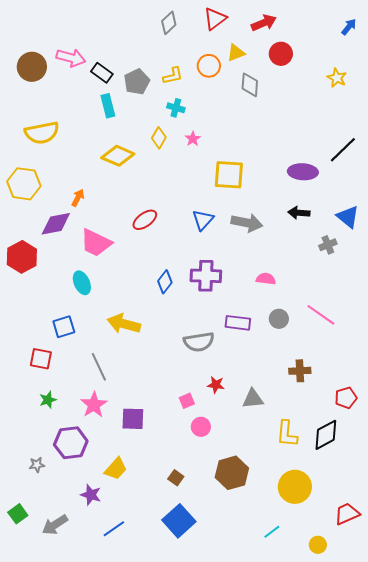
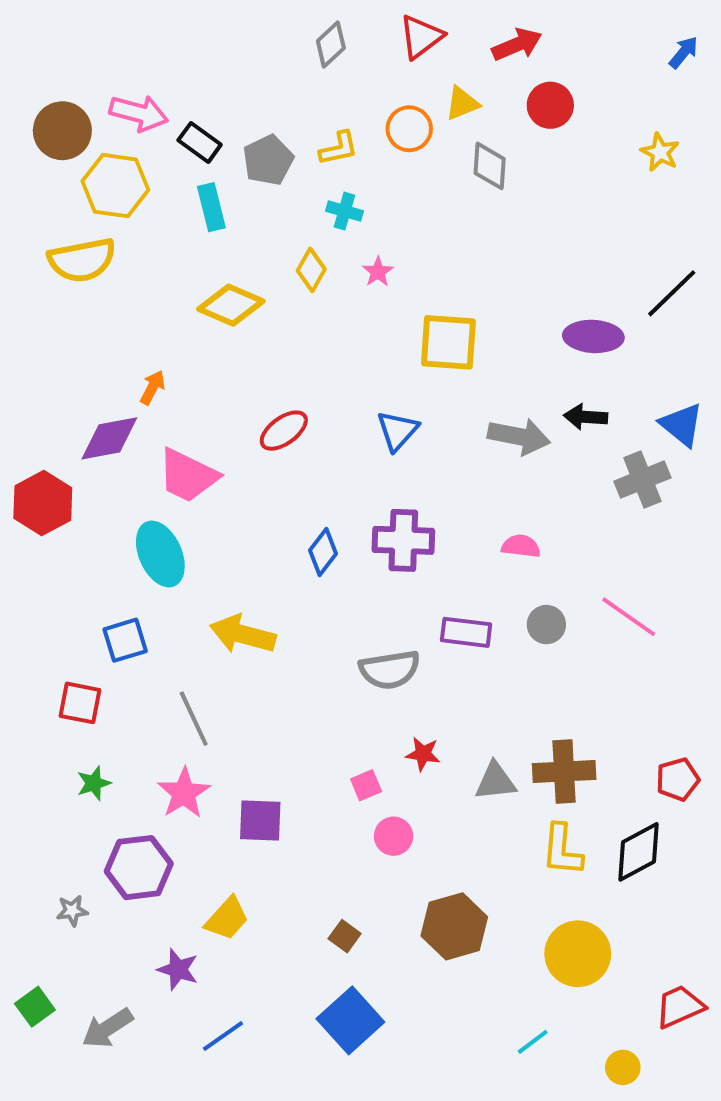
yellow hexagon: (24, 184) -> (115, 186), moved
gray arrow: (247, 223) -> (519, 436), moved
gray cross: (328, 245) -> (642, 480), size x1.5
cyan ellipse: (82, 283) -> (160, 554), size x1.4
brown cross: (300, 371) -> (564, 772), moved, size x1.4

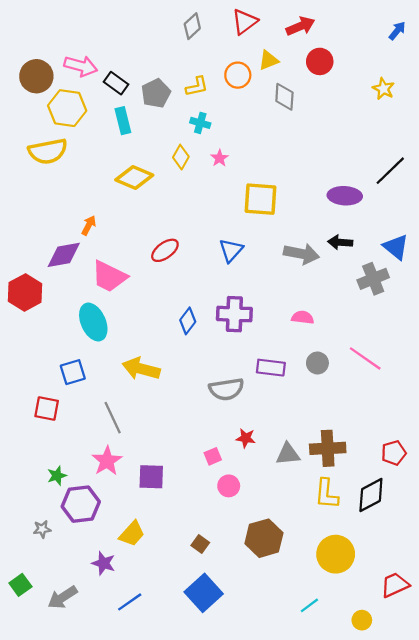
green star: (94, 783) -> (57, 476), moved

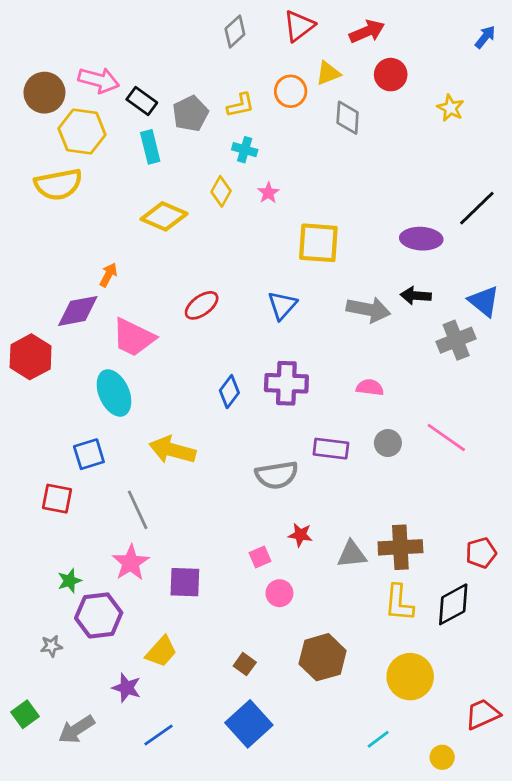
yellow star: (383, 89) -> (450, 108), moved

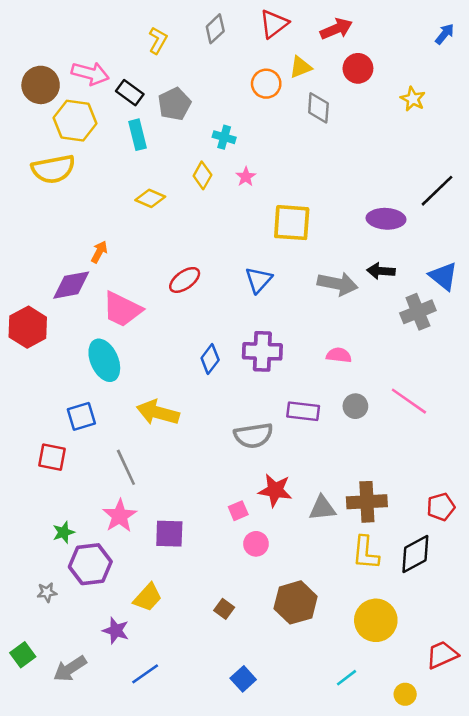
yellow L-shape: (241, 105) -> (158, 40), moved, turned -48
yellow diamond: (164, 216) -> (150, 198), size x0.7
red star: (300, 535) -> (275, 490), size x1.5
blue square: (249, 724) -> (243, 679), moved, size x0.6

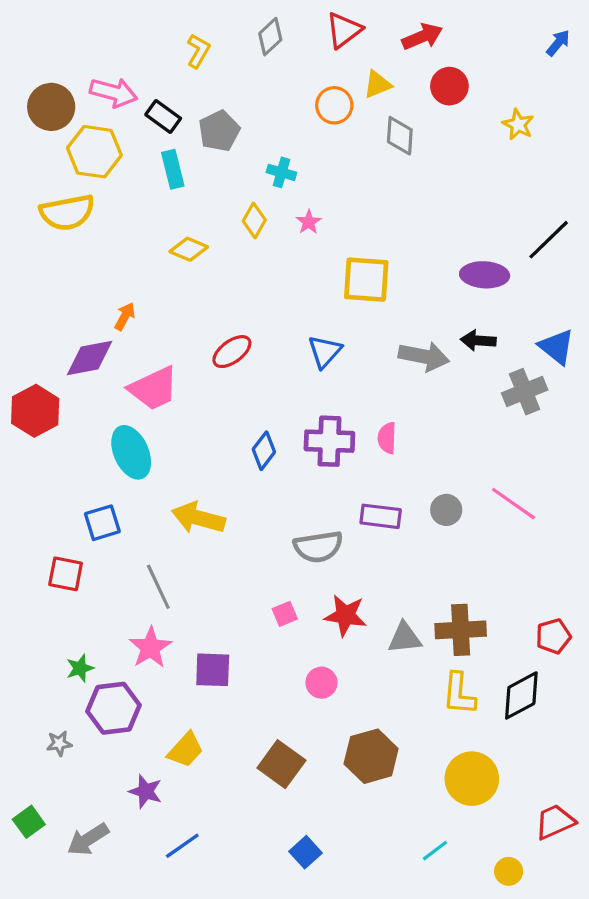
pink trapezoid: (122, 309) -> (154, 388), turned -51
pink semicircle: (339, 355) -> (387, 438), moved, turned -95
pink square: (238, 511) -> (285, 614), moved
brown square: (224, 609) -> (281, 764), size x1.8

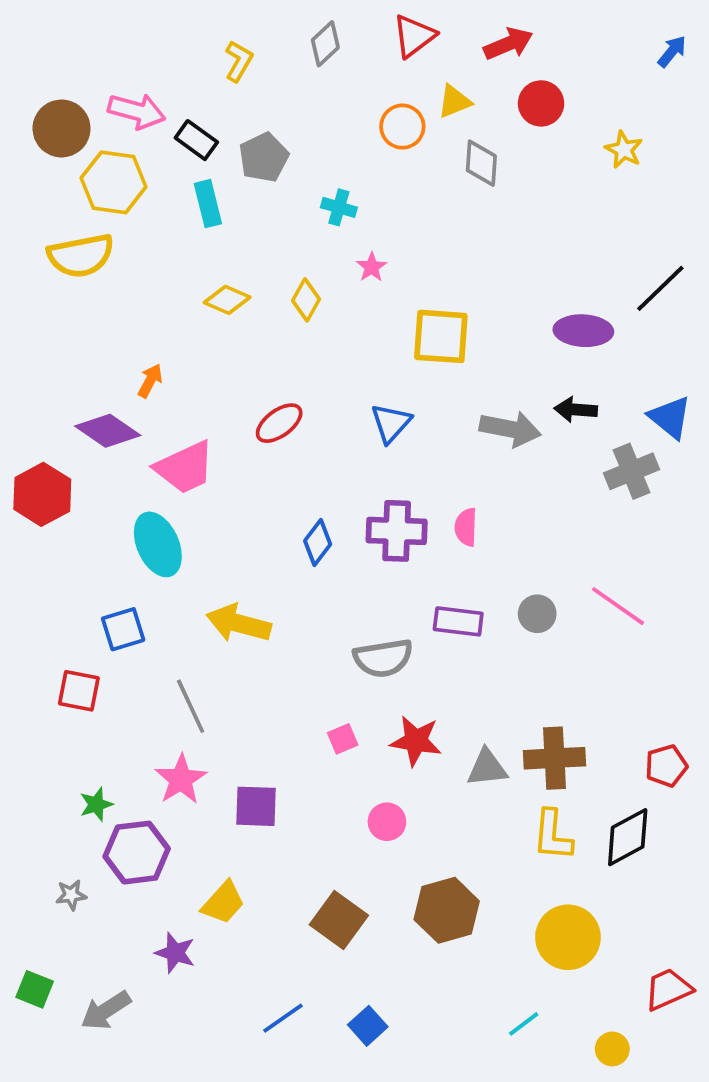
yellow diamond: (254, 220) -> (306, 300), moved
purple diamond: (90, 358) -> (108, 431), turned 45
green square: (29, 822) -> (35, 989), turned -32
blue line: (182, 846) -> (283, 1018), moved

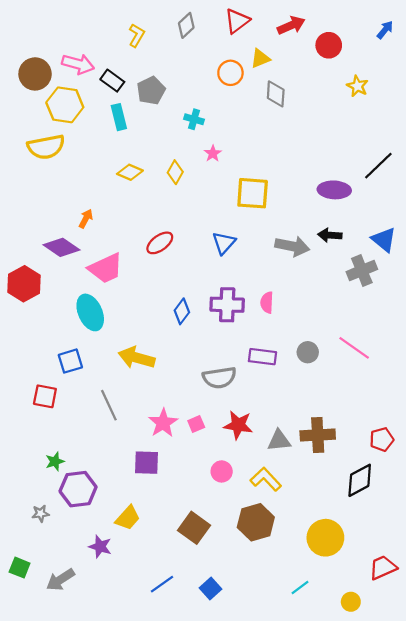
red circle: (541, 103) -> (329, 45), moved
pink star: (181, 779) -> (163, 423), moved
yellow L-shape: (553, 835) -> (266, 479), moved, turned 132

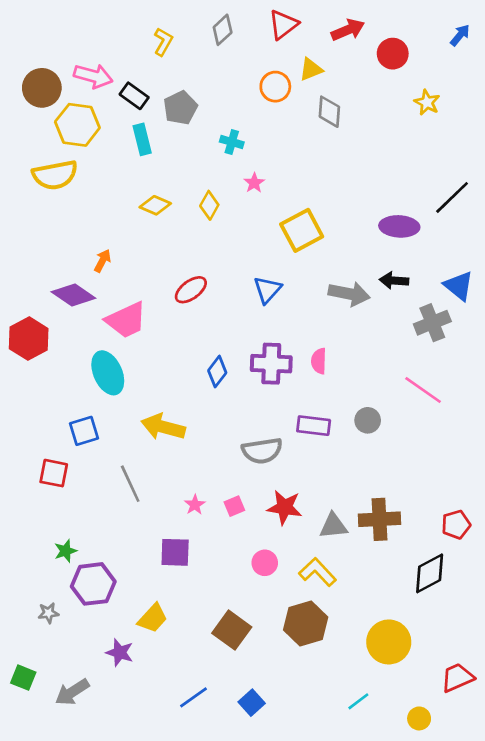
yellow square: (253, 193) -> (302, 230), turned -32
pink line: (354, 348) -> (423, 390), moved
pink star: (163, 423) -> (195, 505), size x0.6

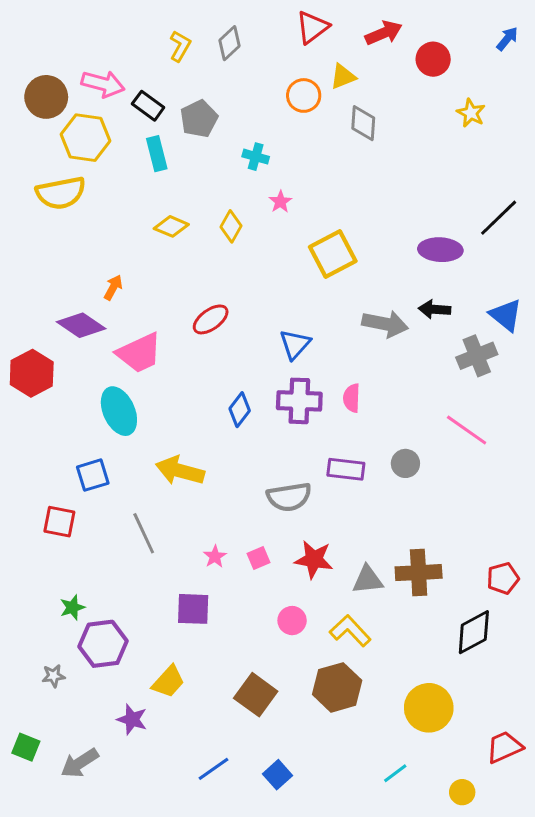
gray diamond: (223, 30) -> (229, 43), moved
blue triangle: (267, 290) -> (295, 344), moved

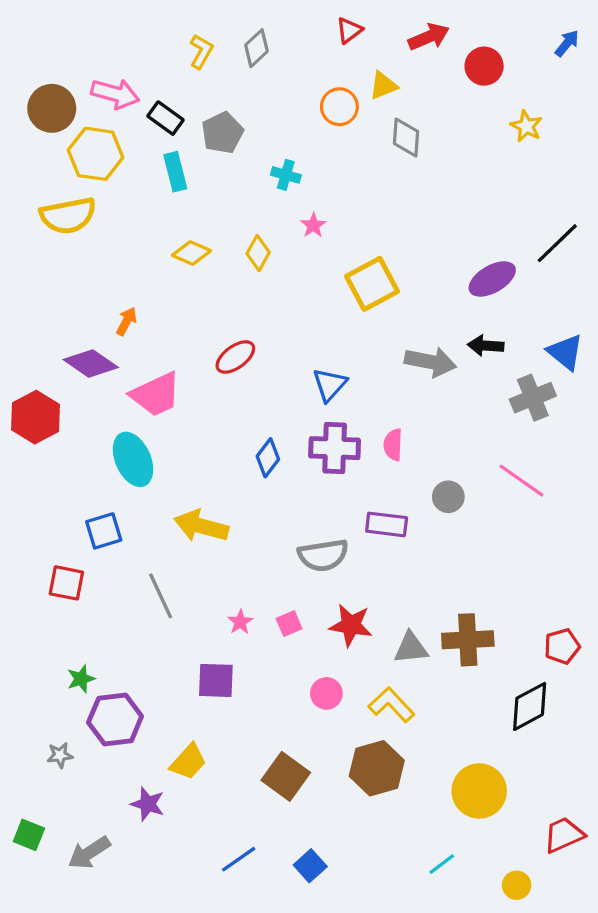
red triangle: (312, 27) -> (349, 30), size x0.7
purple ellipse: (440, 250) -> (492, 279), turned -33
gray circle: (405, 463) -> (448, 497), moved

